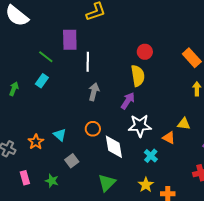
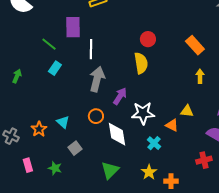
cyan rectangle: (42, 81) -> (55, 68), moved
gray arrow: (94, 92) -> (97, 79), size x1.4
purple arrow: (128, 101) -> (120, 96), moved

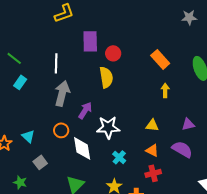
purple rectangle: (73, 27) -> (90, 41), moved
orange triangle: (172, 125) -> (152, 150), moved
red cross: (204, 160) -> (153, 173), moved

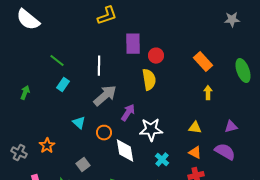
gray arrow: (62, 93) -> (105, 96), turned 35
cyan triangle: (28, 136) -> (79, 123), moved

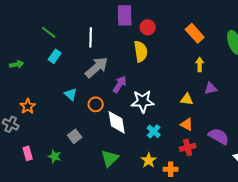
green arrow: (25, 93) -> (17, 64), turned 56
purple triangle: (231, 127) -> (211, 88), moved
orange star: (47, 146) -> (28, 106), moved
purple semicircle: (225, 152) -> (219, 136), moved

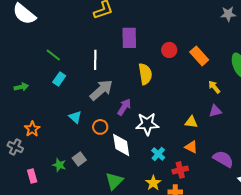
red circle: (148, 27) -> (169, 50), moved
yellow arrow: (200, 64) -> (214, 87), moved, turned -40
red cross: (188, 147) -> (180, 170), moved
green star: (55, 156) -> (59, 165), moved

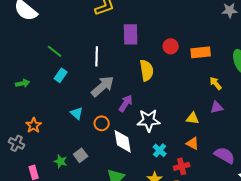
orange rectangle: (199, 56) -> (201, 52), turned -54

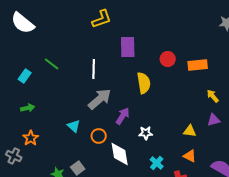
cyan rectangle: (61, 75) -> (25, 76), moved
green arrow: (23, 83) -> (28, 108), moved
white star: (149, 120) -> (146, 133), size x0.6

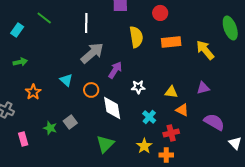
orange rectangle: (198, 65) -> (171, 42), moved
yellow arrow: (213, 96) -> (205, 50), size x1.5
purple triangle: (214, 120) -> (203, 88), moved
yellow triangle: (190, 131) -> (171, 92), moved
orange star: (31, 138) -> (33, 92), moved

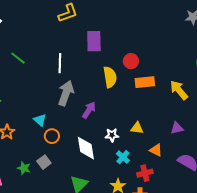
red circle: (160, 13) -> (131, 61), moved
gray arrow: (92, 53) -> (66, 93), turned -30
white star: (138, 87) -> (112, 135), moved
orange circle: (91, 90) -> (52, 136), moved
yellow triangle: (171, 92) -> (137, 128), moved

